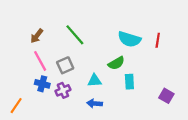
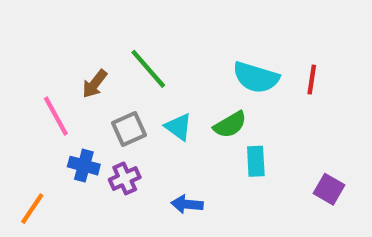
brown arrow: (37, 36) -> (95, 84), moved
pink line: (40, 61) -> (56, 116), moved
cyan triangle: (95, 81) -> (178, 127), moved, turned 40

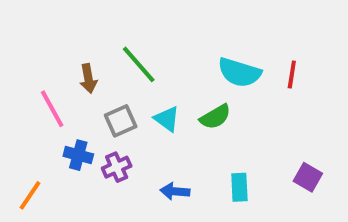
brown arrow: (95, 84) -> (88, 79), turned -48
cyan rectangle: (256, 161) -> (239, 187), moved

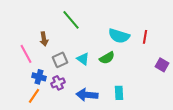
green line: (139, 64) -> (71, 20), moved
purple square: (308, 177) -> (162, 65), moved
blue arrow: (175, 191) -> (87, 95), size x1.5
orange line: (30, 195) -> (34, 96), moved

